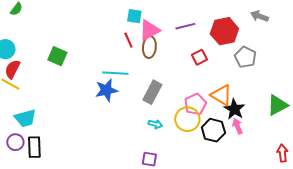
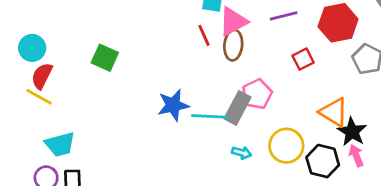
cyan line: (115, 73) -> (210, 116), moved
pink pentagon: (195, 104) -> (257, 94), moved

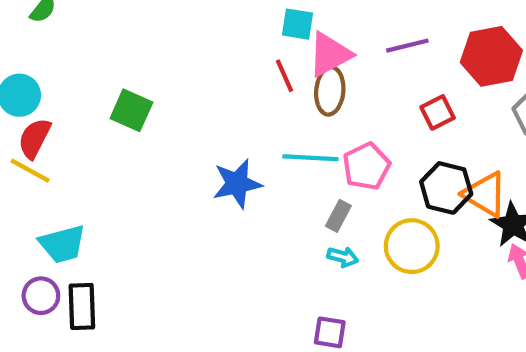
gray rectangle: (237, 108) -> (338, 216), moved, size x0.6
cyan line: (210, 116) -> (310, 158), moved
black hexagon: (323, 161) -> (446, 188), moved

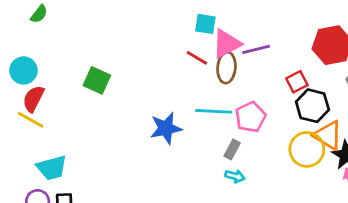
purple line: (407, 46) -> (256, 49), moved
red line: (285, 76) -> (197, 58), turned -35
black hexagon: (446, 188) -> (312, 106), moved
yellow circle: (412, 246) -> (307, 149), moved

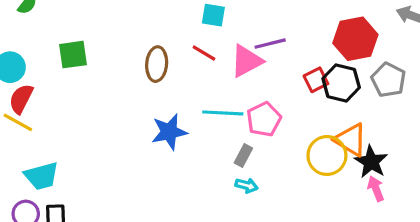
pink triangle: (226, 44) -> (247, 61), moved
brown ellipse: (226, 68) -> (157, 64), moved
green square: (97, 80) -> (73, 55), moved, turned -32
black hexagon: (312, 106) -> (341, 83), moved

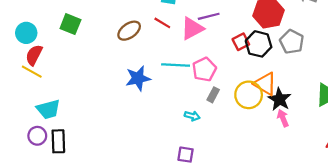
green square: (73, 55) -> (70, 24), turned 30
brown ellipse: (157, 64) -> (129, 31), turned 50
gray rectangle: (243, 156) -> (213, 95), moved

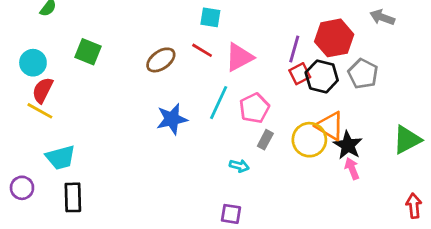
purple line: (209, 16) -> (294, 49), moved, turned -60
cyan line: (176, 65) -> (219, 103), turned -68
purple circle: (37, 136) -> (22, 188), moved

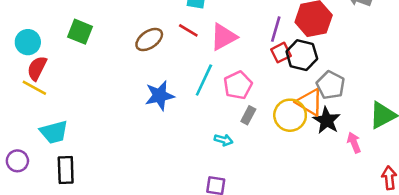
gray pentagon: (363, 74) -> (331, 85), moved
pink arrow: (352, 169) -> (354, 143), moved

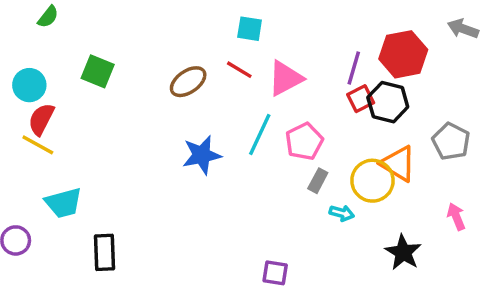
gray pentagon: (331, 85) -> (451, 141), moved
black star: (327, 120) -> (403, 252), moved
cyan arrow: (224, 140) -> (342, 213), moved
black rectangle: (66, 170) -> (104, 252), moved

